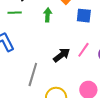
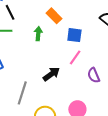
pink line: (83, 50) -> (75, 57), moved

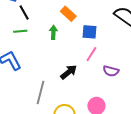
purple semicircle: (94, 75) -> (111, 71), turned -49

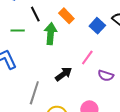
black line: (24, 13) -> (35, 14), moved
green arrow: (53, 32) -> (51, 34), size x1.5
blue square: (90, 32) -> (97, 26), moved, turned 35

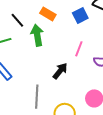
blue square: (97, 26) -> (80, 16), turned 35

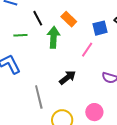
pink line: (79, 49) -> (87, 50), moved
gray line: (37, 97) -> (39, 97), turned -30

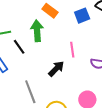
black line: (38, 18) -> (19, 47), moved
pink line: (87, 50) -> (72, 50), moved, turned -35

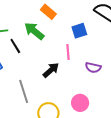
blue square: (82, 16) -> (79, 31), moved
green arrow: (37, 31) -> (34, 31), turned -50

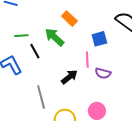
purple semicircle: (93, 68) -> (103, 73), moved

